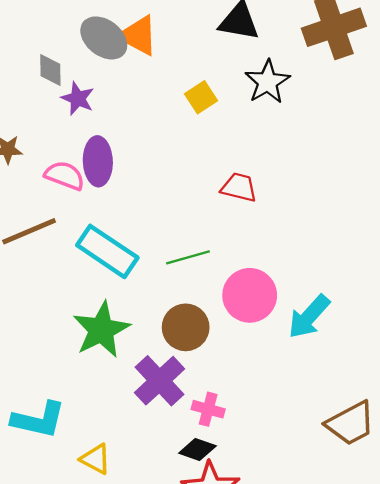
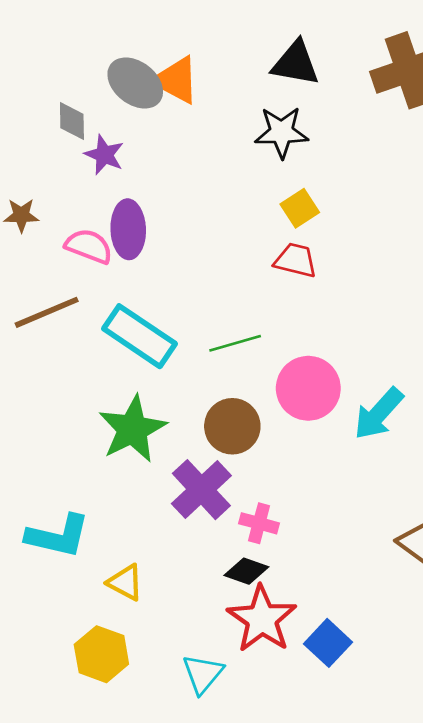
black star: (267, 82) -> (282, 132), moved, turned 30
yellow square: (201, 97) -> (300, 208), moved

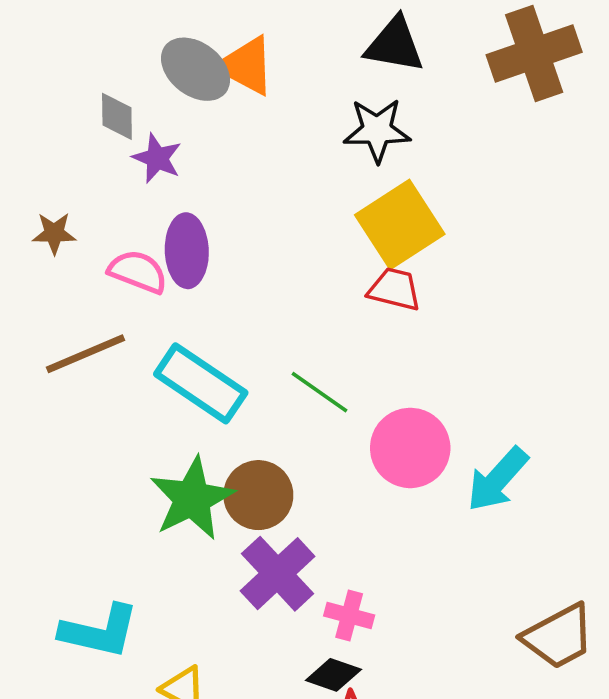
yellow square: (300, 208) -> (400, 225), size x1.8
green line: (235, 343) -> (319, 392), turned 51
brown circle: (232, 426) -> (258, 495), moved

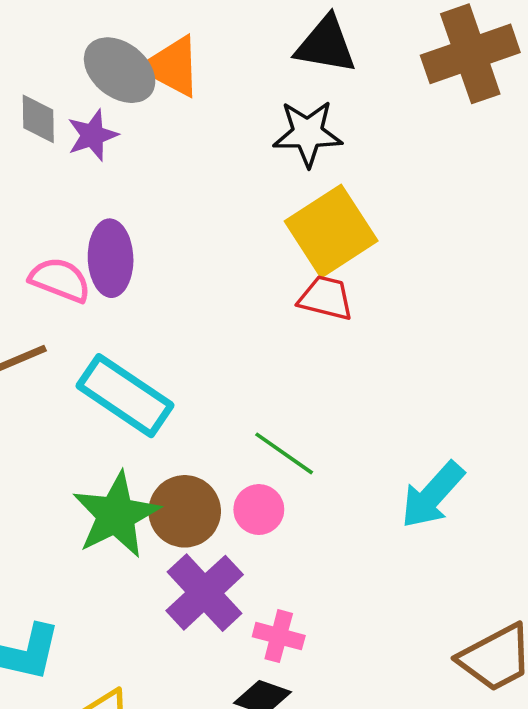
purple star: (157, 158) -> (92, 135), moved, turned 30
green line: (319, 392) -> (284, 453), moved
pink circle: (410, 448) -> (259, 510), moved, size x0.6

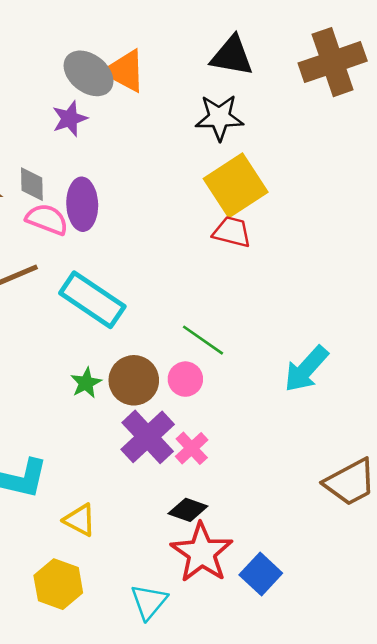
gray diamond: (38, 119) -> (32, 184), moved
green star: (116, 515) -> (86, 383), size x0.5
pink cross: (279, 636) -> (192, 448), moved, turned 32

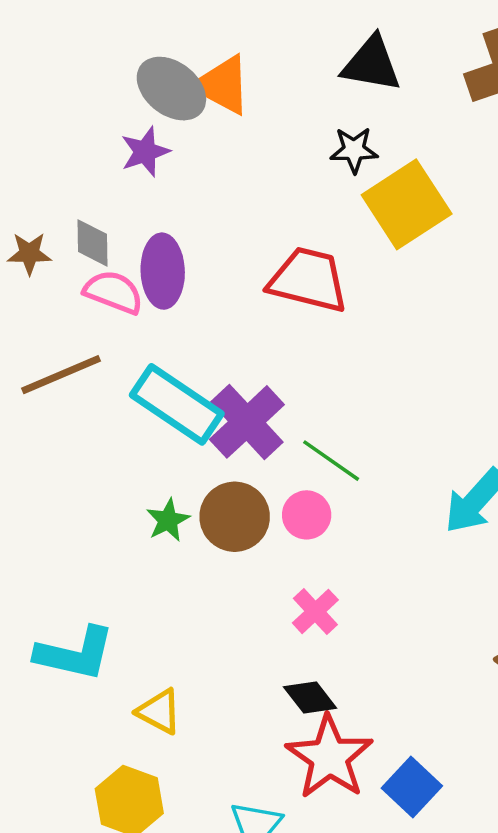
black star: (219, 117) -> (354, 150), size x0.7
yellow square: (236, 185) -> (407, 204), moved
red trapezoid: (232, 232) -> (308, 280), moved, size x1.5
purple cross: (148, 437) -> (247, 422), moved
black diamond: (188, 510) -> (310, 697), turned 33

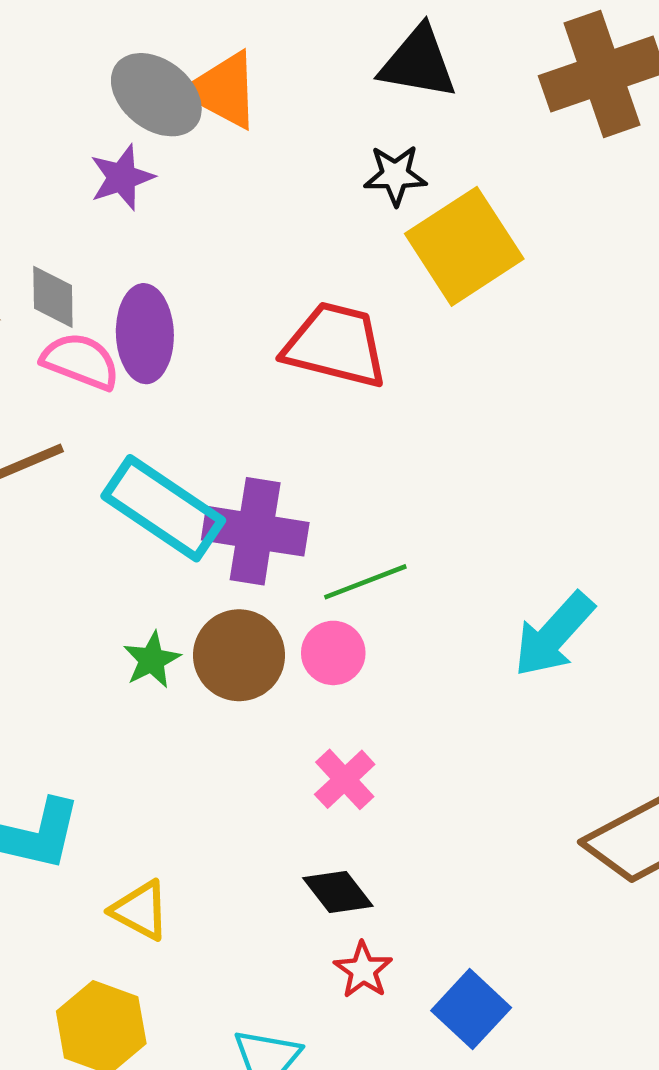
purple cross: (247, 422) -> (255, 531), turned -38
green line: (331, 461) -> (365, 582), turned -56
red star: (329, 757) -> (363, 970), size x0.5

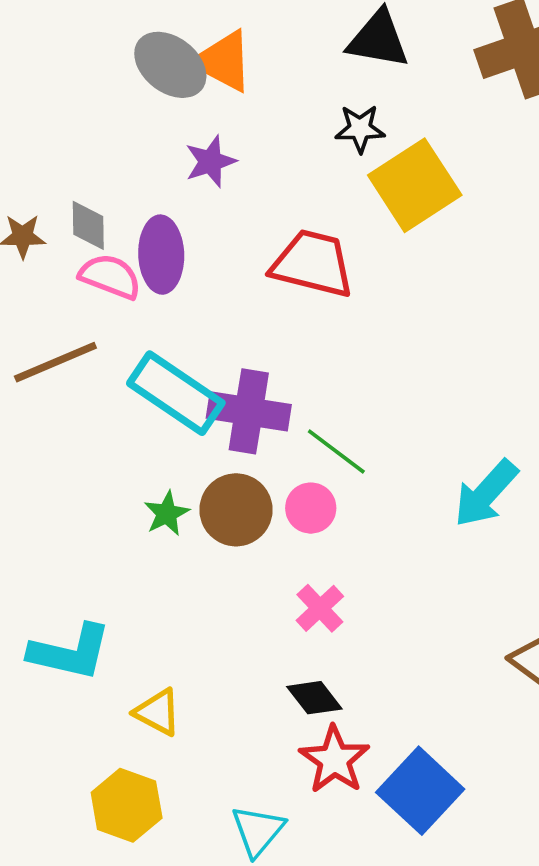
purple star: (122, 177) -> (210, 162), moved
green line: (365, 582) -> (336, 451), turned 58
red star: (363, 970) -> (334, 760), size x1.5
blue square: (471, 1009) -> (420, 791), size x1.4

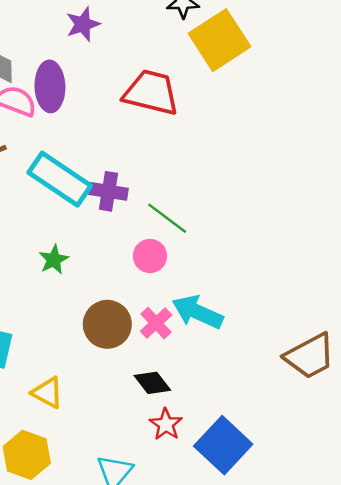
purple cross: (249, 411) -> (109, 191), size x0.7
cyan arrow: (486, 493) -> (198, 312), moved, turned 72
brown circle: (236, 510) -> (107, 324), moved
red star: (334, 760) -> (166, 424), size x0.7

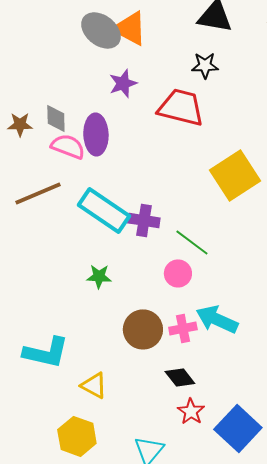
yellow square: (220, 40) -> (235, 175), moved
red trapezoid: (151, 93) -> (181, 107), moved
green star: (54, 260) -> (99, 276), turned 30
pink cross: (156, 323) -> (183, 328), turned 32

